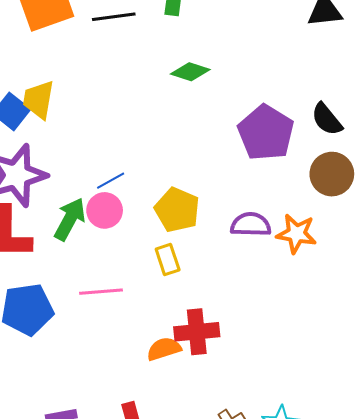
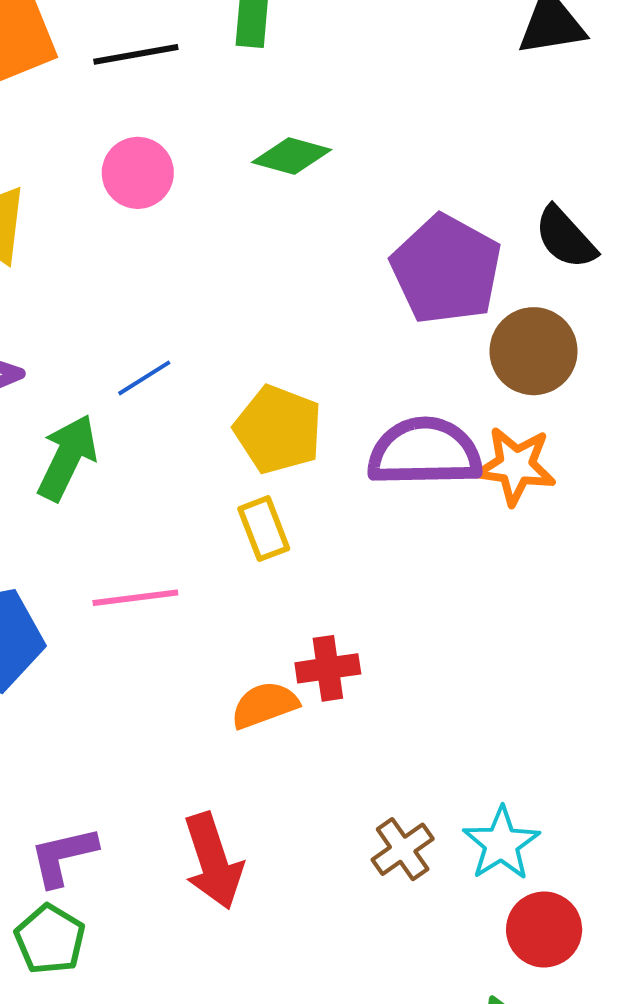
brown circle: (332, 174) -> (534, 351), moved
pink circle: (105, 210) -> (138, 173), moved
purple semicircle: (251, 225) -> (425, 452), size x1.4
red cross: (197, 332) -> (328, 668), size x0.7

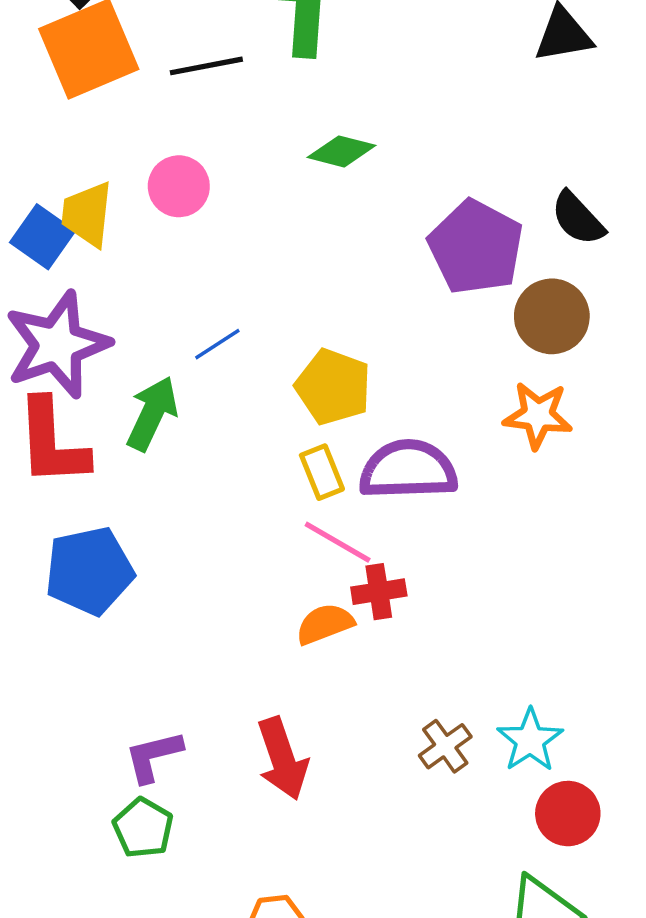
pink circle: (138, 173) -> (179, 186), moved
purple semicircle: (425, 452) -> (408, 470), moved
pink line: (135, 598) -> (338, 542), moved, turned 38

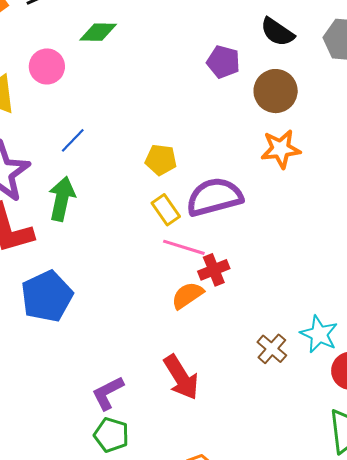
green diamond: (341, 151) -> (98, 32), moved
purple pentagon: (476, 247) -> (223, 62), size x0.6
blue line: (217, 344) -> (73, 140), moved
yellow pentagon: (333, 387) -> (161, 160), size x0.7

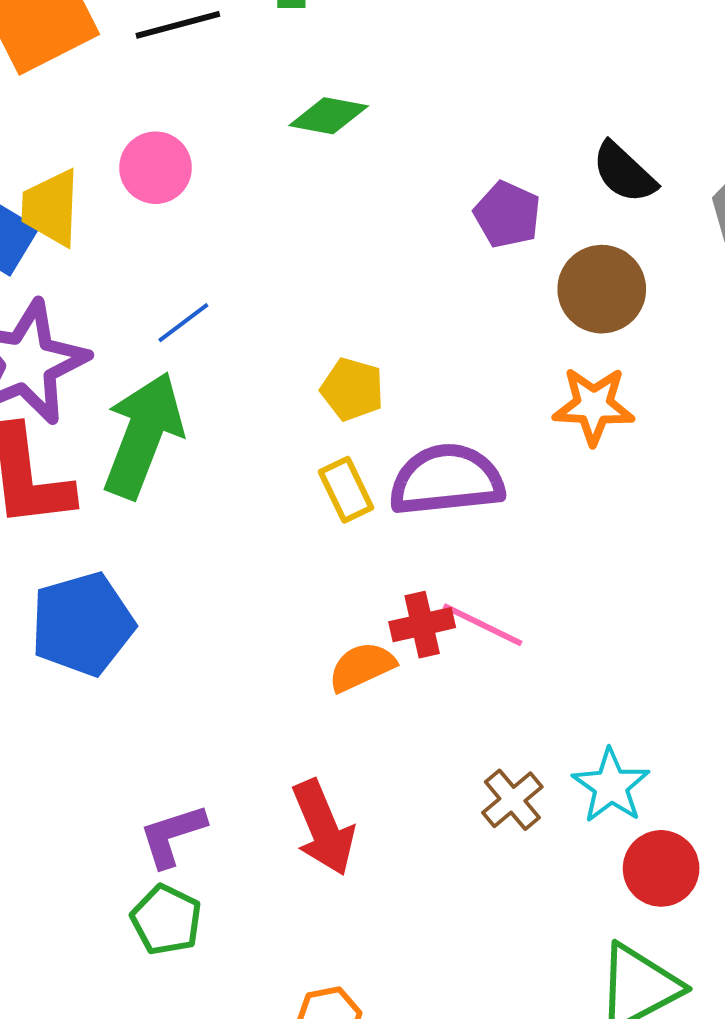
green diamond: (98, 32) -> (329, 116), moved
green arrow: (62, 199) -> (143, 435), size x1.4
pink line: (184, 247) -> (483, 625), moved

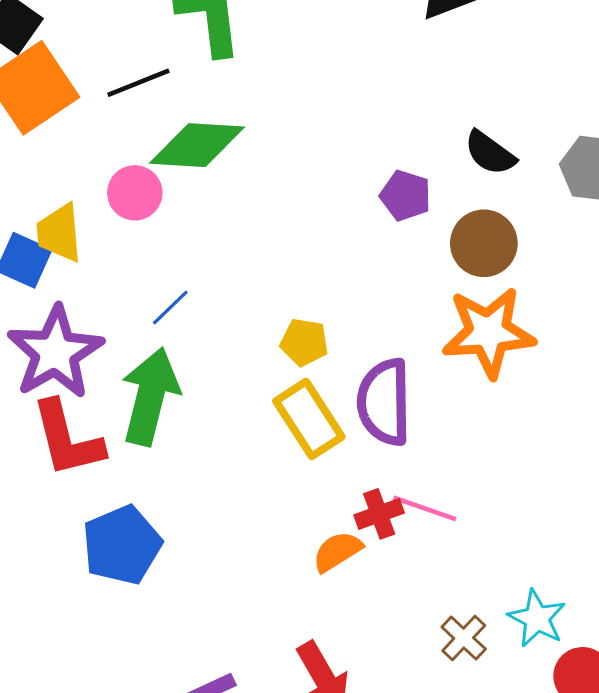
green diamond: (329, 116) -> (197, 145), moved, size x1.6
orange star: (594, 406) -> (488, 332), size x1.5
purple semicircle: (447, 480) -> (384, 402), turned -78
yellow rectangle: (346, 490) -> (309, 419), size x1.6

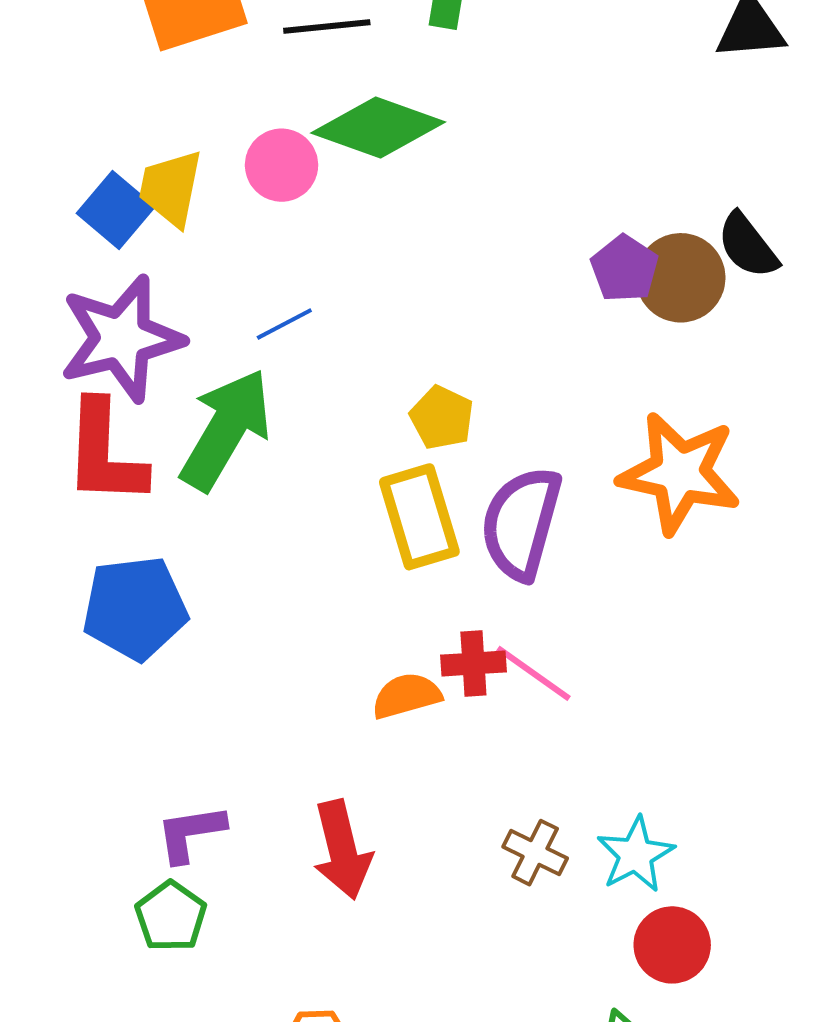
brown circle: (484, 243) -> (681, 278), moved
brown cross: (464, 638) -> (535, 853), turned -33

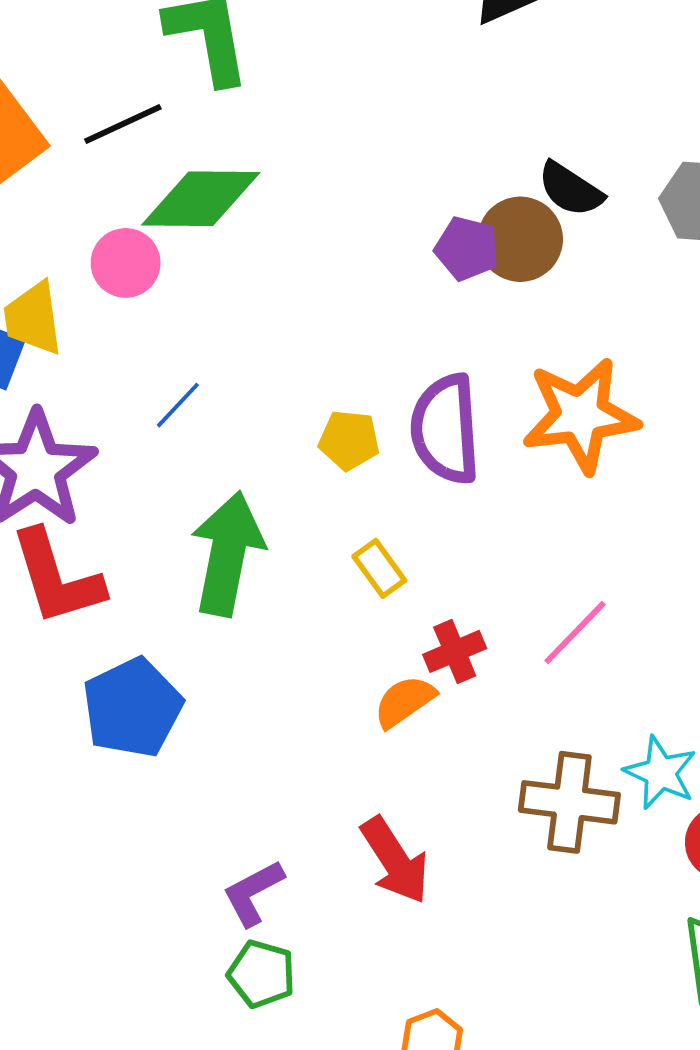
green arrow: (226, 430) -> (227, 554), moved
yellow rectangle: (419, 517) -> (379, 568), moved, size x0.6
purple semicircle: (521, 523) -> (445, 429), moved
pink line: (534, 673) -> (575, 632), moved, turned -62
brown cross: (535, 853) -> (569, 802), size x1.6

